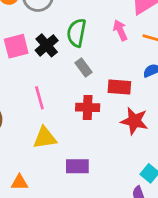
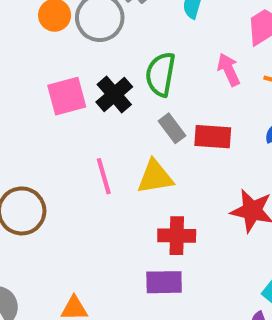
red rectangle: (119, 87) -> (213, 137), moved
red cross: (88, 107) -> (177, 236), moved
yellow triangle: (45, 138) -> (155, 177), moved

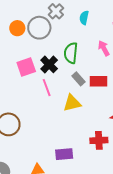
pink line: (104, 176) -> (47, 88), moved
red cross: (177, 236) -> (99, 140), moved
purple rectangle: (164, 282) -> (64, 154), moved

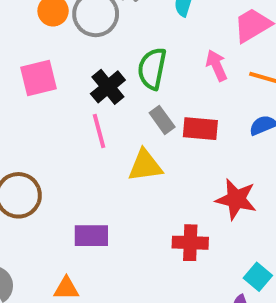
pink square: (26, 67) -> (38, 78), moved
purple rectangle: (64, 154) -> (91, 236), moved

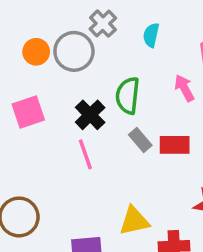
yellow triangle: (145, 165) -> (134, 221), moved

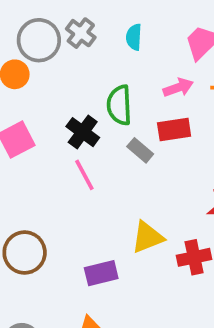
gray circle: (74, 51) -> (39, 40), moved
pink arrow: (184, 88) -> (178, 88), turned 108
red rectangle: (175, 145) -> (174, 130), moved

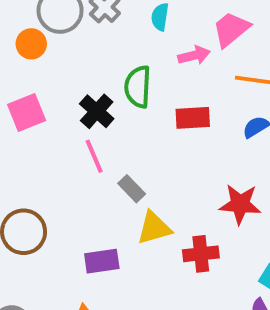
pink arrow: (178, 88) -> (194, 55), moved
gray rectangle: (140, 150) -> (132, 189), moved

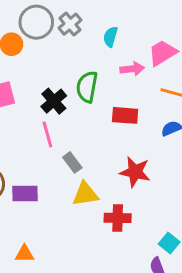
red star: (240, 204) -> (135, 172), moved
purple rectangle: (102, 261) -> (25, 194), moved

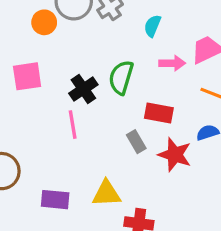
gray rectangle: (72, 162) -> (136, 142), moved
red star: (135, 172) -> (175, 155), moved
purple rectangle: (25, 194) -> (55, 200), moved

